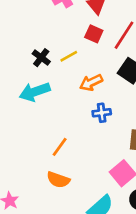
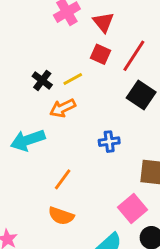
orange arrow: (91, 83) -> (63, 108), moved
cyan arrow: (35, 92) -> (28, 140), moved

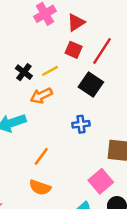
red triangle: (103, 22) -> (76, 23), turned 36
black square: (141, 95) -> (91, 85), moved

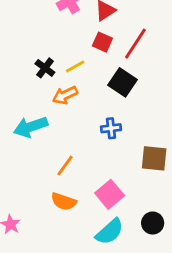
pink square: (101, 181) -> (110, 194), moved

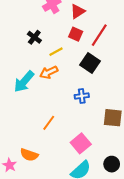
black cross: (45, 68) -> (34, 37), moved
cyan arrow: (31, 127) -> (24, 82), moved, turned -30
orange semicircle: (64, 201) -> (29, 155), moved

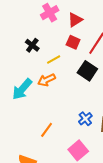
blue cross: (82, 96) -> (85, 119), moved, turned -32

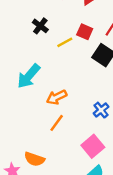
red square: (73, 42) -> (85, 32), moved
orange arrow: (47, 80) -> (57, 97), moved

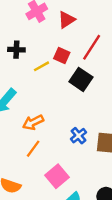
black cross: (40, 26) -> (16, 50), turned -35
pink square: (93, 146) -> (57, 176), moved

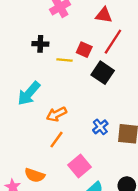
red triangle: (67, 20) -> (104, 15), moved, turned 42
yellow line: (41, 66) -> (65, 60), turned 35

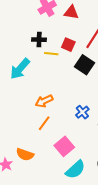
red triangle: (104, 15) -> (71, 12), moved
black cross: (40, 44) -> (39, 40), moved
cyan arrow: (29, 93) -> (20, 69), moved

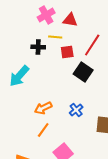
red square: (68, 45) -> (67, 52), turned -32
yellow line: (51, 54) -> (55, 37), moved
blue cross: (82, 112) -> (76, 110), moved

